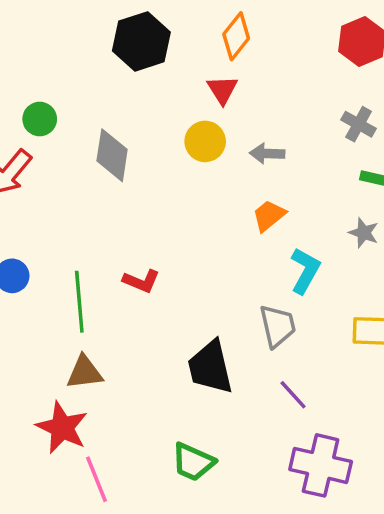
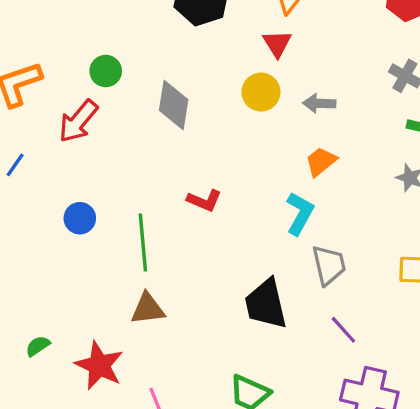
cyan L-shape: (305, 271) -> (300, 213), moved
red L-shape: (141, 281) -> (204, 200), moved
red star: (62, 428) -> (99, 365), moved

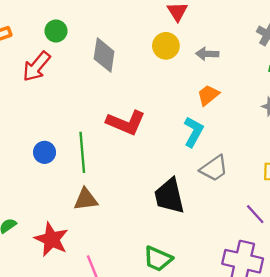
red L-shape: (204, 200) -> (126, 123), size x1.6
blue circle: (80, 218) -> (45, 152), moved
gray trapezoid: (329, 265) -> (214, 168), turned 68
purple line: (343, 330) -> (255, 214), moved

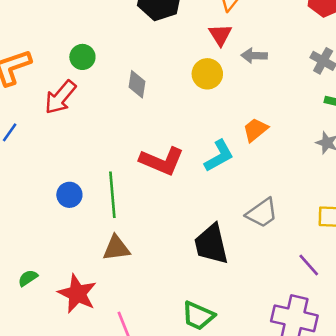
gray arrow: (207, 54) -> (254, 56), moved
gray diamond: (104, 55) -> (137, 84), size x0.7
cyan L-shape: (193, 132) -> (219, 156), moved, turned 32

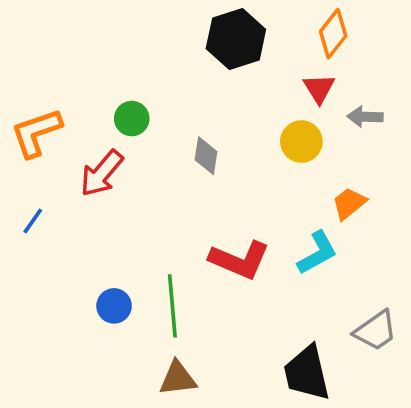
orange trapezoid: (255, 130) -> (349, 203), moved

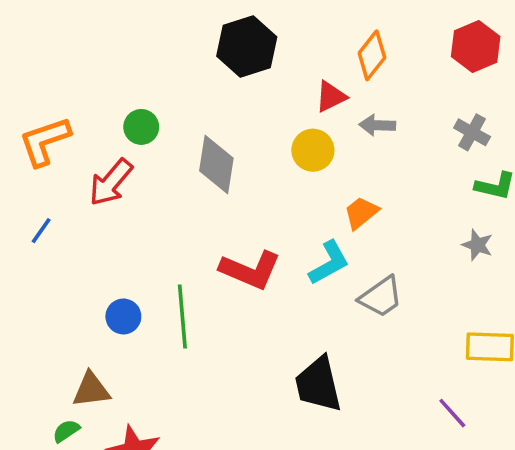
orange diamond: (333, 34) -> (372, 55), moved
red triangle: (319, 88) -> (331, 97), turned 36
gray diamond: (206, 156) -> (216, 164), size x1.5
gray trapezoid: (376, 331) -> (381, 297), moved
brown triangle: (178, 378) -> (91, 390), moved

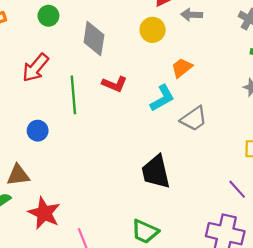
red arrow: (111, 182) -> (35, 68), moved
red L-shape: (250, 270) -> (115, 84), moved, size x0.7
green line: (182, 316) -> (73, 95), moved

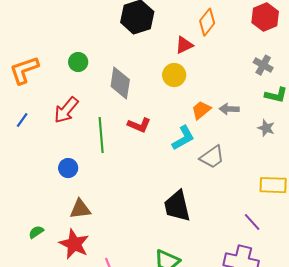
gray arrow: (192, 15) -> (229, 109), moved
brown triangle: (18, 175) -> (80, 209), moved

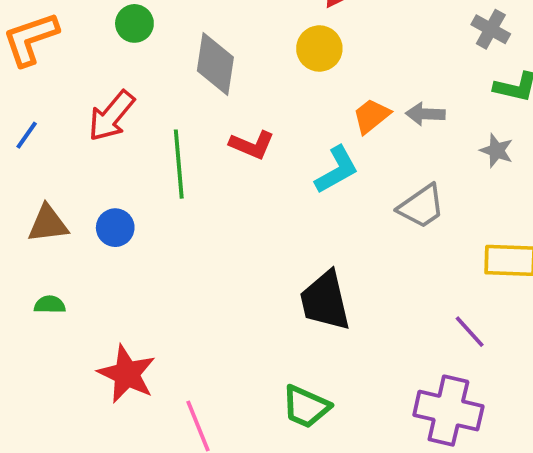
gray trapezoid: (212, 157) -> (421, 206), moved
brown triangle: (80, 209) -> (48, 224), moved
green semicircle: (36, 232) -> (50, 305), moved, turned 35

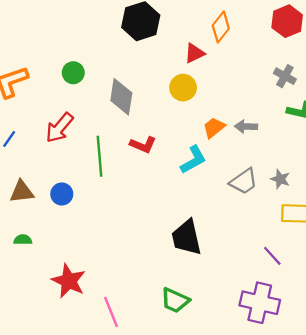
gray star: (497, 151) -> (280, 179), moved

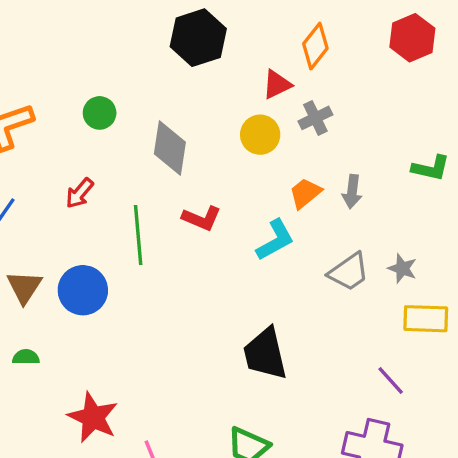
gray cross: (285, 76) -> (315, 118), moved, turned 35
gray arrow: (246, 126) -> (352, 192), turned -85
red arrow: (59, 128) -> (80, 193), size x0.7
brown triangle: (22, 192) -> (24, 287), turned -50
blue circle: (62, 194) -> (83, 290), size x1.5

